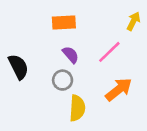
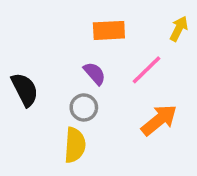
orange rectangle: (64, 23) -> (109, 30), moved
yellow semicircle: (77, 108) -> (75, 145), moved

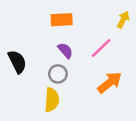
orange rectangle: (109, 30) -> (62, 20), moved

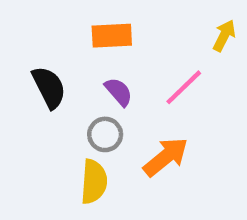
black semicircle: (17, 62) -> (49, 87), moved
orange arrow: (110, 83) -> (166, 157), moved

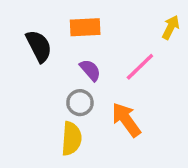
black semicircle: (49, 87) -> (39, 46), moved
orange arrow: (166, 157) -> (126, 120), turned -87

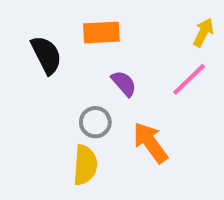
pink line: (140, 67) -> (189, 79), moved
purple semicircle: (90, 70) -> (124, 83), moved

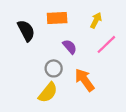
yellow arrow: (203, 32) -> (96, 20), moved
yellow semicircle: (85, 165) -> (48, 93), turned 35

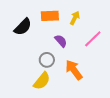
yellow arrow: (96, 20) -> (75, 18), moved
black semicircle: (26, 31) -> (23, 27), turned 72

